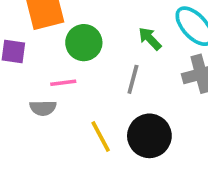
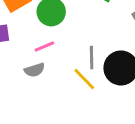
gray line: (133, 79) -> (92, 57), moved

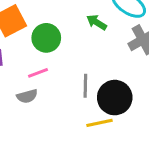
yellow line: (84, 79) -> (100, 123), moved, turned -60

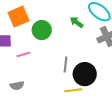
pink line: (38, 73) -> (23, 54), moved
gray semicircle: (27, 96) -> (17, 86), moved

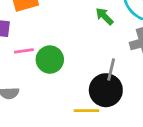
green circle: (42, 30) -> (50, 60), moved
gray line: (65, 65) -> (111, 69), moved

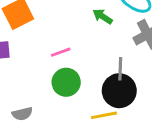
pink line: (24, 51) -> (61, 52), moved
green circle: (50, 60) -> (66, 82), moved

